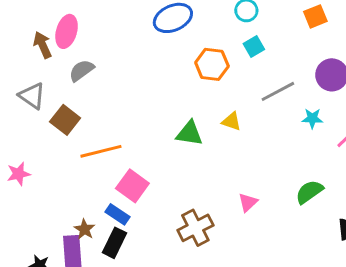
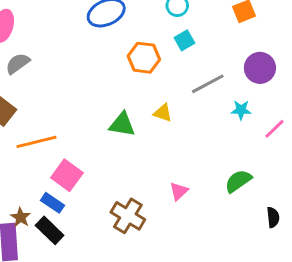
brown cross: (195, 228) -> (128, 216), turned -32
black rectangle: (114, 243) -> (50, 230), turned -72

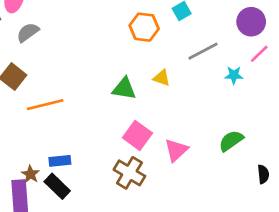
purple circle: (260, 68) -> (251, 22), moved
pink line: (274, 129) -> (259, 54), moved
pink square: (67, 175) -> (137, 135), moved
pink triangle: (179, 191) -> (176, 150), size x1.4
blue rectangle: (52, 203) -> (60, 161), turned -40

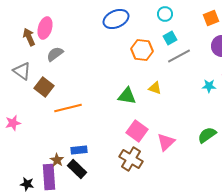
gray line: (203, 51) -> (179, 56), moved

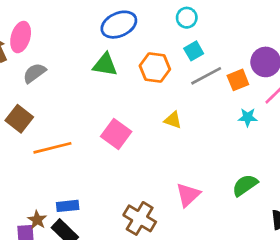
orange square: (211, 18) -> (238, 80), moved
green triangle: (127, 96) -> (105, 65), moved
pink square: (137, 131) -> (116, 134), moved

